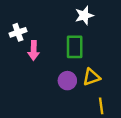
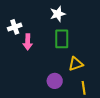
white star: (84, 15) -> (58, 14), moved
purple circle: (67, 81) -> (55, 81), moved

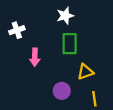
pink arrow: (28, 42) -> (35, 57), moved

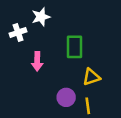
white star: (65, 16) -> (41, 17), moved
yellow line: (94, 99) -> (88, 106), moved

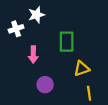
purple circle: (66, 97) -> (45, 85), moved
yellow line: (88, 106) -> (89, 93), moved

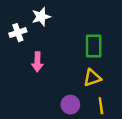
green rectangle: (67, 42) -> (94, 46), moved
purple circle: (45, 85) -> (70, 105), moved

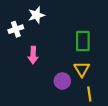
yellow triangle: (92, 78) -> (82, 69), turned -42
purple circle: (70, 105) -> (62, 81), moved

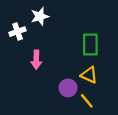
yellow triangle: (82, 69) -> (89, 75), turned -35
yellow line: (89, 94) -> (87, 101), moved, turned -32

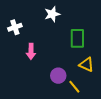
white star: (40, 16) -> (52, 14), moved
yellow triangle: (89, 75) -> (86, 65), moved

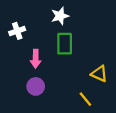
green rectangle: (77, 38) -> (65, 44), moved
purple circle: (58, 76) -> (36, 86), moved

